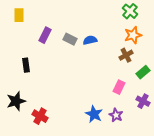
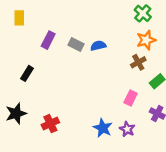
black rectangle: (26, 65) -> (27, 73), turned 40
red cross: (40, 116) -> (50, 124), moved, turned 35

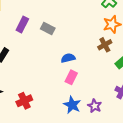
blue semicircle: (98, 46) -> (68, 58), moved
pink rectangle: (131, 98) -> (71, 77), moved

